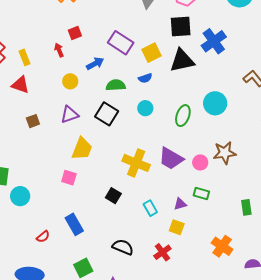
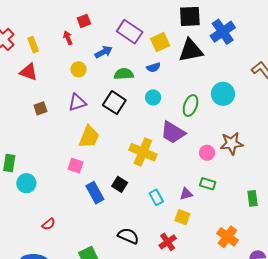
purple trapezoid: (171, 159) -> (173, 132), moved
blue rectangle: (74, 224) -> (95, 193), moved

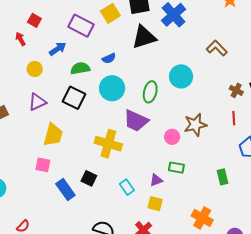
red square: (84, 21) -> (34, 20), turned -32
yellow square: (160, 42) -> (110, 13), moved
cyan circle: (153, 97) -> (112, 88), size x1.6

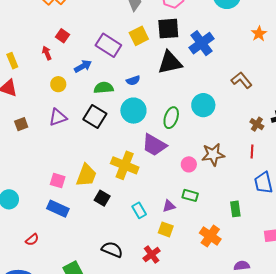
yellow trapezoid: (53, 135) -> (86, 175), moved
blue rectangle: (65, 190) -> (58, 209), moved, turned -35
orange cross: (202, 218) -> (210, 236), moved

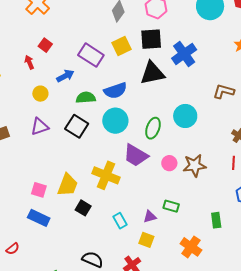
blue semicircle: (133, 80) -> (115, 91), size x1.6
brown L-shape: (241, 80) -> (224, 91), turned -35
pink circle: (189, 164) -> (169, 163), moved

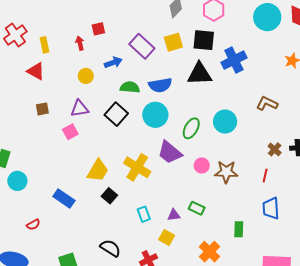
red square: (45, 45) -> (98, 29), turned 32
pink square: (39, 190) -> (70, 132), moved, turned 35

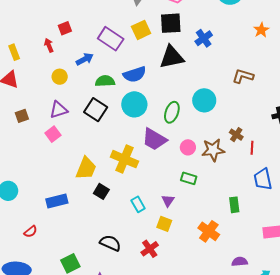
blue cross: (234, 60) -> (204, 38), size x0.7
brown cross: (275, 149) -> (236, 135), moved
blue rectangle: (64, 198) -> (57, 201), turned -40
green rectangle: (197, 208) -> (189, 178), moved
purple triangle: (174, 215) -> (168, 201), turned -40

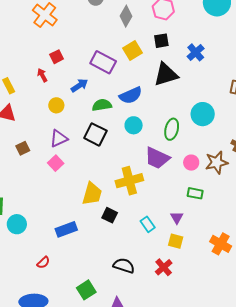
black square: (171, 23) -> (161, 41), size x0.7
cyan circle: (134, 104) -> (134, 125), size x0.7
yellow cross: (124, 159) -> (129, 181), turned -32

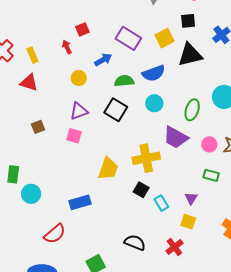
yellow square: (133, 50) -> (164, 38), moved
brown square: (23, 148) -> (38, 127), moved
pink square: (56, 163) -> (74, 136), turned -35
black square: (110, 215) -> (141, 190), moved
red semicircle: (43, 262) -> (55, 234), size x1.6

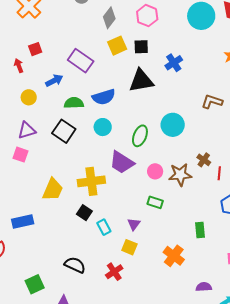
yellow square: (164, 38) -> (117, 46), moved

